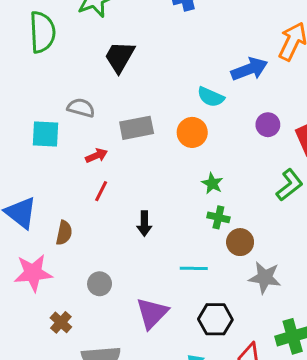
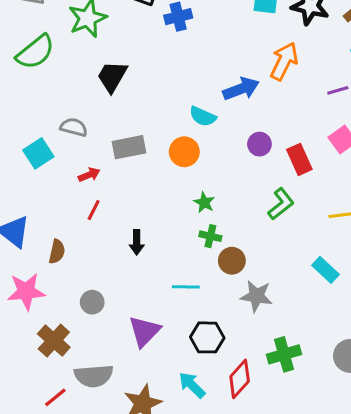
green semicircle: (42, 32) -> (35, 52), turned 54
cyan square: (45, 134) -> (38, 153), turned -36
brown cross: (61, 322) -> (54, 341), size x1.5

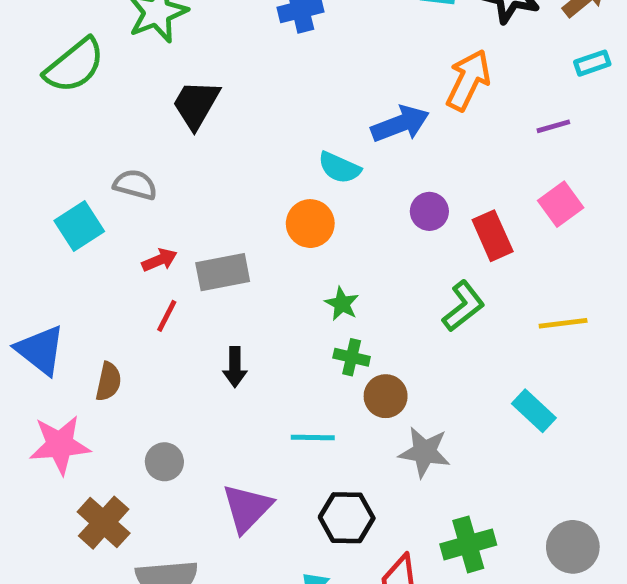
gray rectangle: (129, 147) -> (223, 272), moved

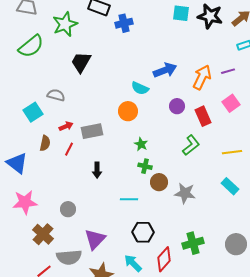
orange arrow: (468, 80) -> (202, 77), moved
brown semicircle: (108, 382) -> (45, 143), moved
cyan rectangle: (534, 411) -> (230, 186), moved
gray star: (425, 452) -> (185, 193), moved
purple triangle: (247, 508) -> (95, 239), moved

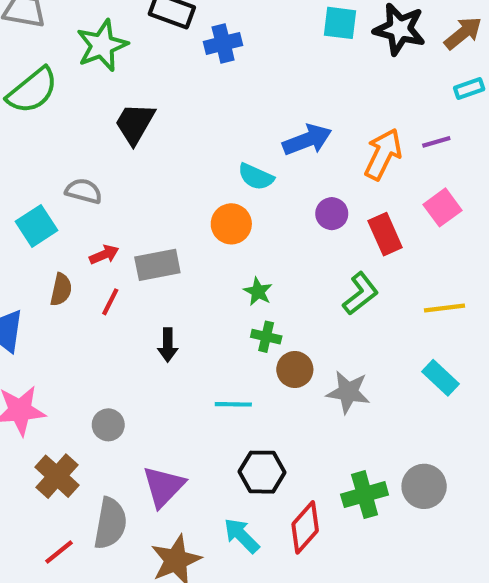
gray circle: (236, 244) -> (424, 486), moved
gray semicircle: (69, 257) -> (110, 523), turned -75

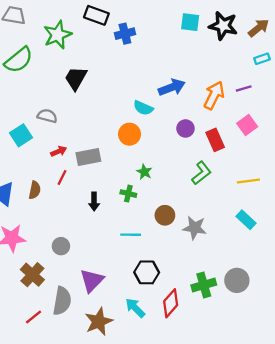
brown semicircle: (61, 290) -> (35, 190), moved
green cross: (266, 337) -> (128, 194), moved

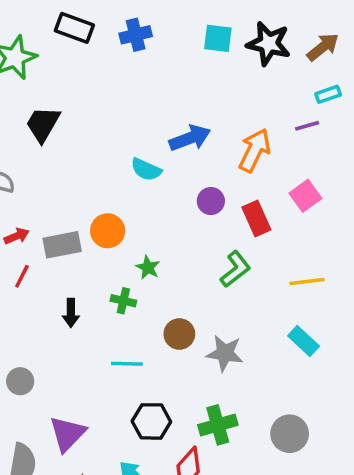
blue cross: (125, 34) -> (136, 35), moved
purple line: (244, 88) -> (307, 126), moved
orange circle: (129, 134) -> (108, 231), moved
green cross: (204, 285) -> (218, 425), moved

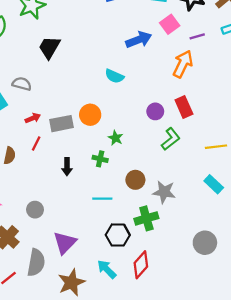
purple line: (307, 126) -> (197, 36), moved
blue arrow: (190, 138) -> (139, 40), moved
pink square: (305, 196) -> (170, 24), moved
purple circle: (211, 201) -> (155, 111), moved
green cross: (218, 425) -> (146, 218), moved

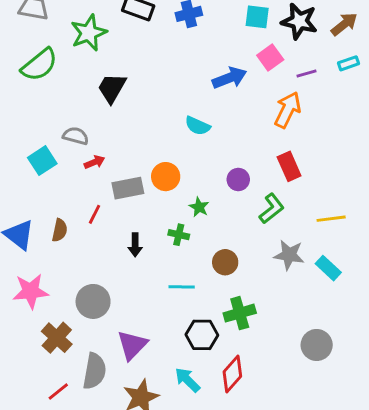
purple circle: (155, 111) -> (238, 179), moved
red arrow: (33, 118) -> (94, 162), moved
gray star: (164, 192) -> (289, 255), moved
gray circle: (35, 210) -> (93, 301), size x1.5

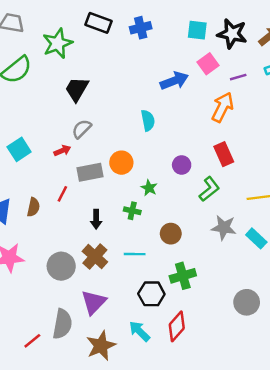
cyan semicircle: (198, 126) -> (148, 120), turned -125
gray semicircle: (76, 136) -> (82, 129), moved, turned -60
brown cross: (57, 338) -> (95, 257), moved

